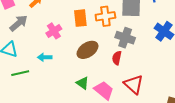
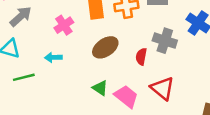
gray cross: (125, 38) -> (165, 41), moved

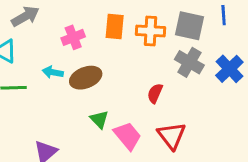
gray cross: (165, 41) -> (189, 62), moved
brown ellipse: (105, 47) -> (86, 78), moved

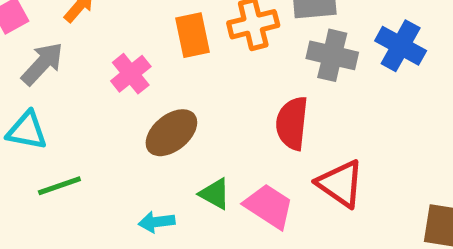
cyan arrow: (53, 72) -> (157, 222), moved
red semicircle: (155, 93) -> (292, 123), size x1.5

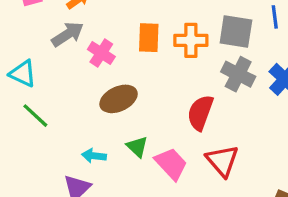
gray arrow: (42, 64) -> (68, 34), moved
pink cross: (131, 74) -> (101, 53), turned -32
green line: (59, 186) -> (35, 116), turned 48

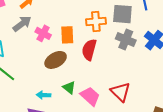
orange rectangle: (149, 38) -> (67, 35), moved
red semicircle: (200, 113) -> (89, 50), moved

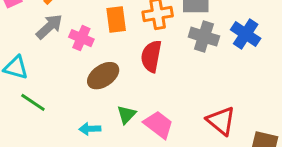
orange rectangle: (67, 35) -> (116, 20), moved
green triangle: (69, 88) -> (126, 115), turned 40
red triangle: (121, 92) -> (221, 121), moved

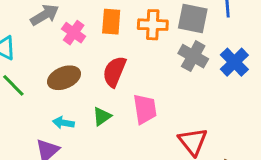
red semicircle: (151, 56) -> (114, 72), moved
brown ellipse: (103, 76) -> (64, 78), moved
pink trapezoid: (158, 125) -> (145, 109), moved, turned 32

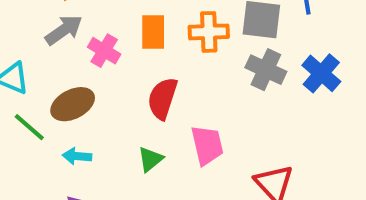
brown ellipse: (64, 78) -> (73, 104), moved
cyan arrow: (63, 123) -> (77, 156), moved

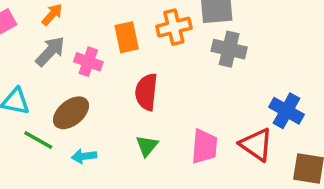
blue cross: (321, 73) -> (286, 111), moved
pink trapezoid: (207, 145) -> (204, 146), moved, turned 30

